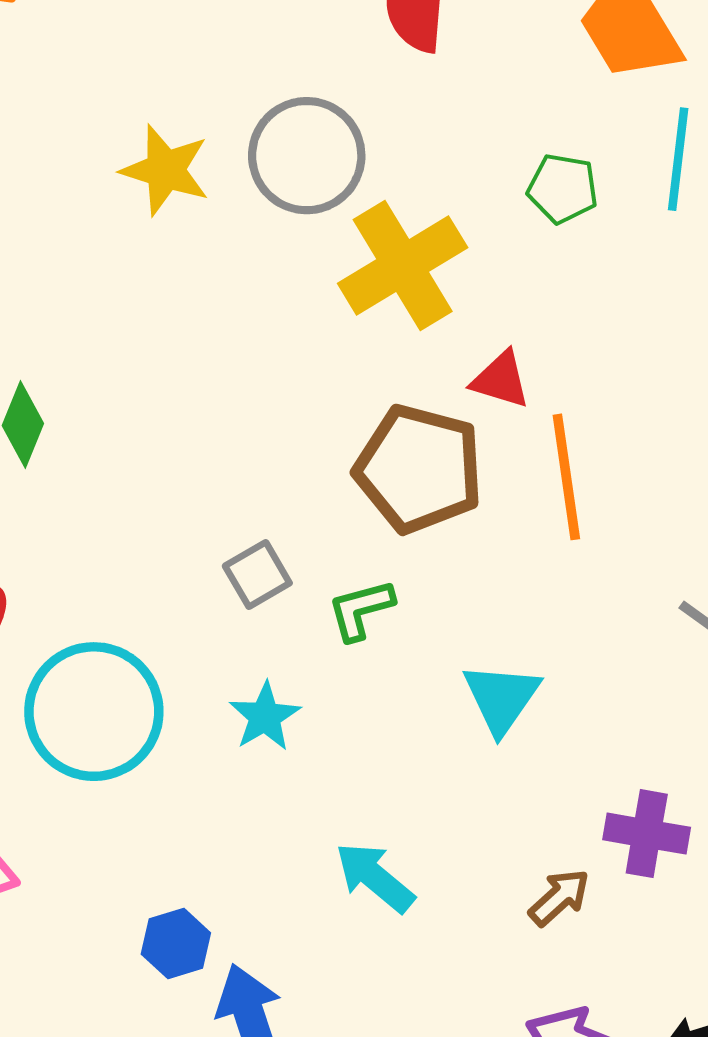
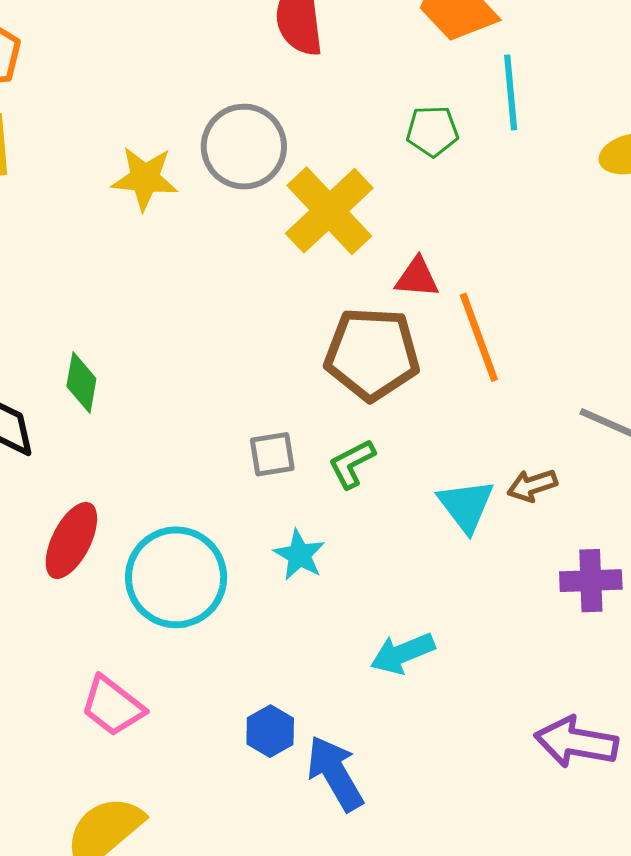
gray square: (257, 575) -> (272, 454), turned 33
cyan arrow: (375, 877) -> (403, 653), turned -50
brown arrow: (559, 897) -> (532, 485), moved, turned -144

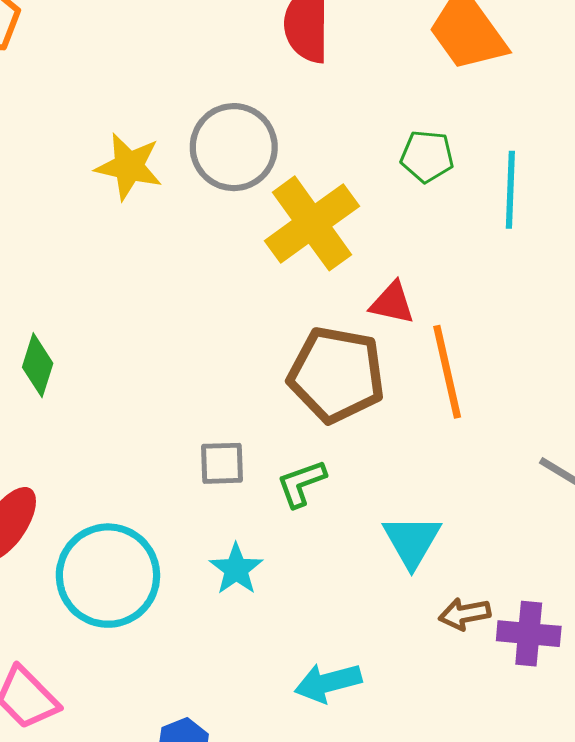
cyan line: (511, 92) -> (510, 190), moved
brown arrow: (532, 485) -> (465, 614), moved

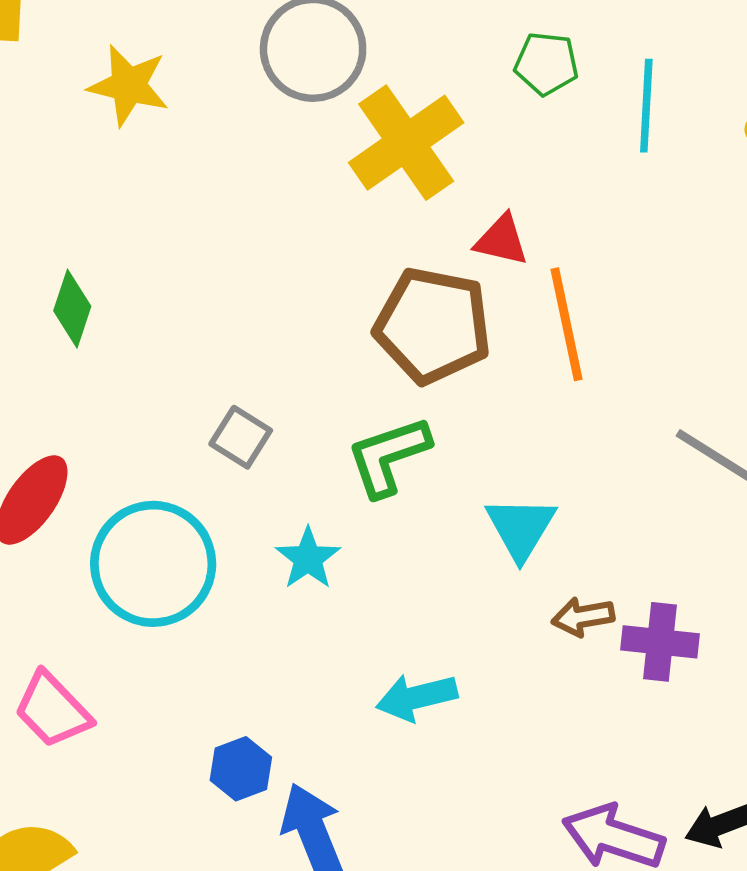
yellow star: (129, 166) -> (129, 85), moved
gray square: (222, 463) -> (241, 437), moved, turned 33
green L-shape: (301, 483) -> (388, 456), size x1.4

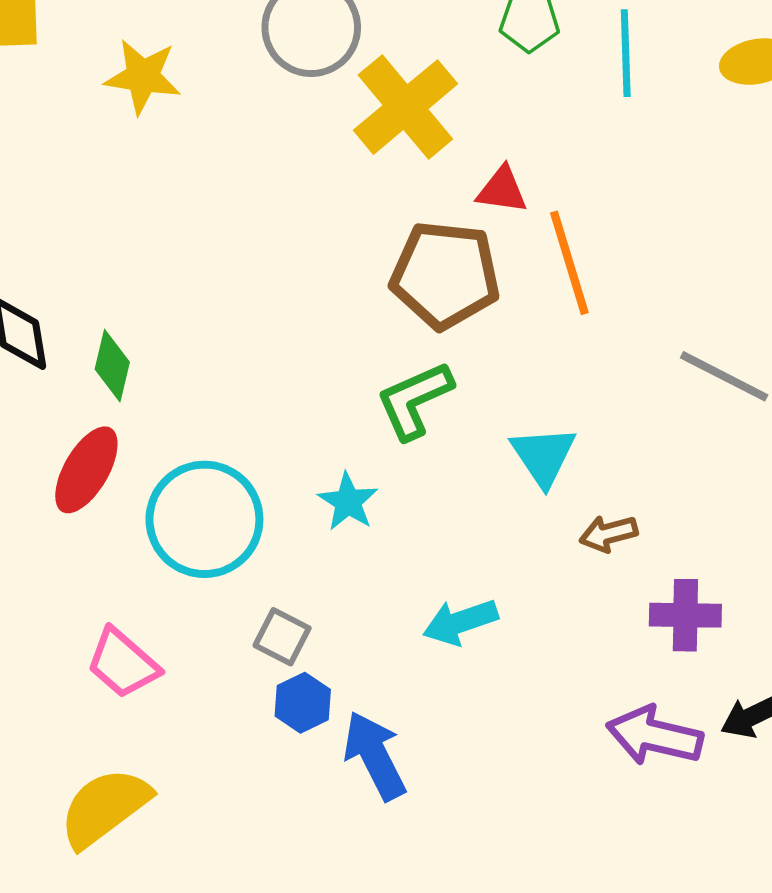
green diamond: (72, 309) -> (112, 366), moved
gray square: (241, 437) -> (282, 637), moved
purple cross: (660, 642) -> (685, 615), moved

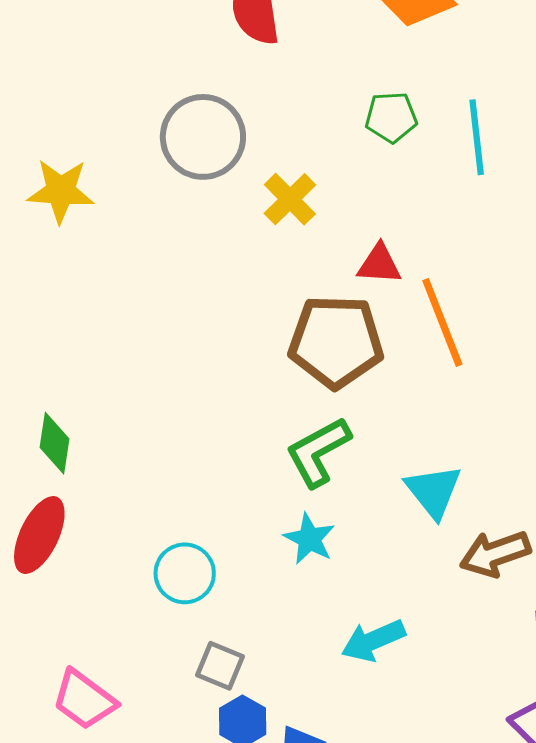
yellow cross: (405, 107) -> (290, 199), size x0.6
cyan star: (348, 502) -> (309, 539), moved
cyan circle: (204, 519) -> (185, 573), moved, size x0.6
brown arrow: (608, 534) -> (495, 554), size x1.4

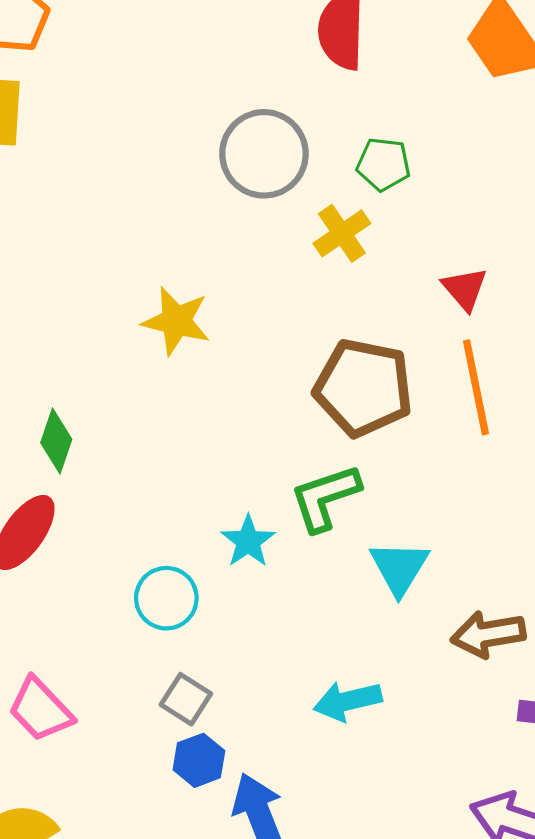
green pentagon: (391, 117) -> (384, 164), moved
yellow star: (61, 191) -> (176, 321), moved
red triangle: (379, 264) -> (465, 289), moved, turned 36
cyan triangle: (433, 491) -> (399, 568), moved
cyan star: (309, 539) -> (248, 541), moved

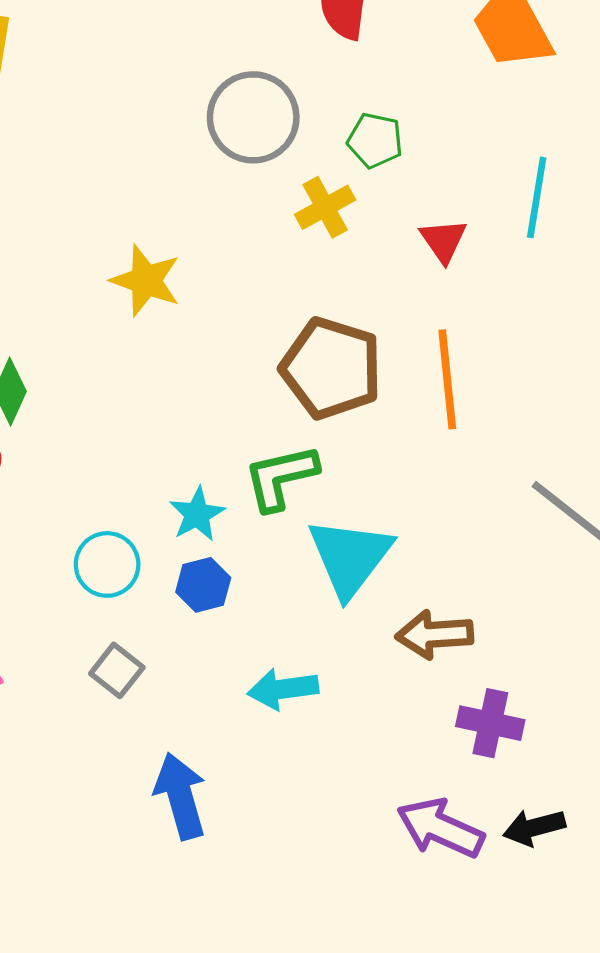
red triangle: (465, 289) -> (443, 241), moved
cyan triangle: (399, 568) -> (350, 557), size x1.4
blue hexagon: (199, 760) -> (203, 585), moved

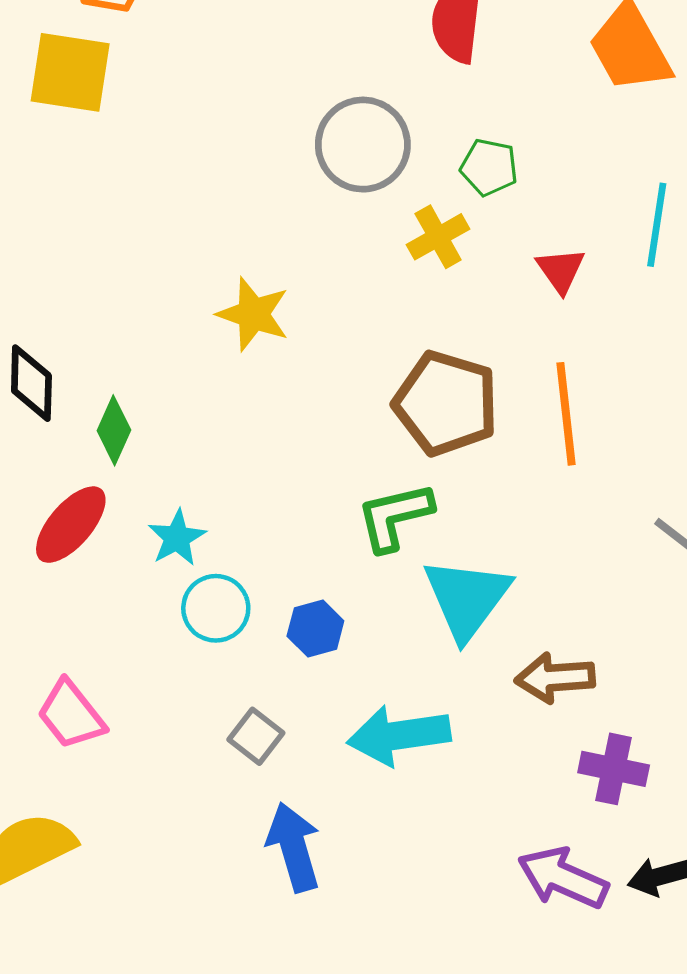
cyan star: (197, 514) -> (177, 538), moved
gray square: (117, 670) -> (256, 736), moved
cyan arrow: (283, 689) -> (399, 735), size x1.4

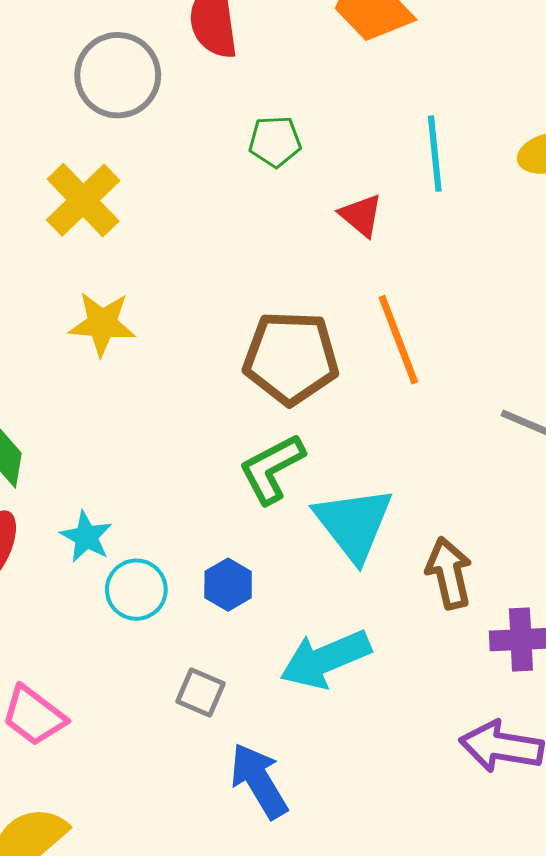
gray circle: (363, 145) -> (118, 75), moved
yellow cross: (438, 237) -> (83, 200), moved, size x1.4
brown arrow: (555, 678) -> (449, 573), turned 96

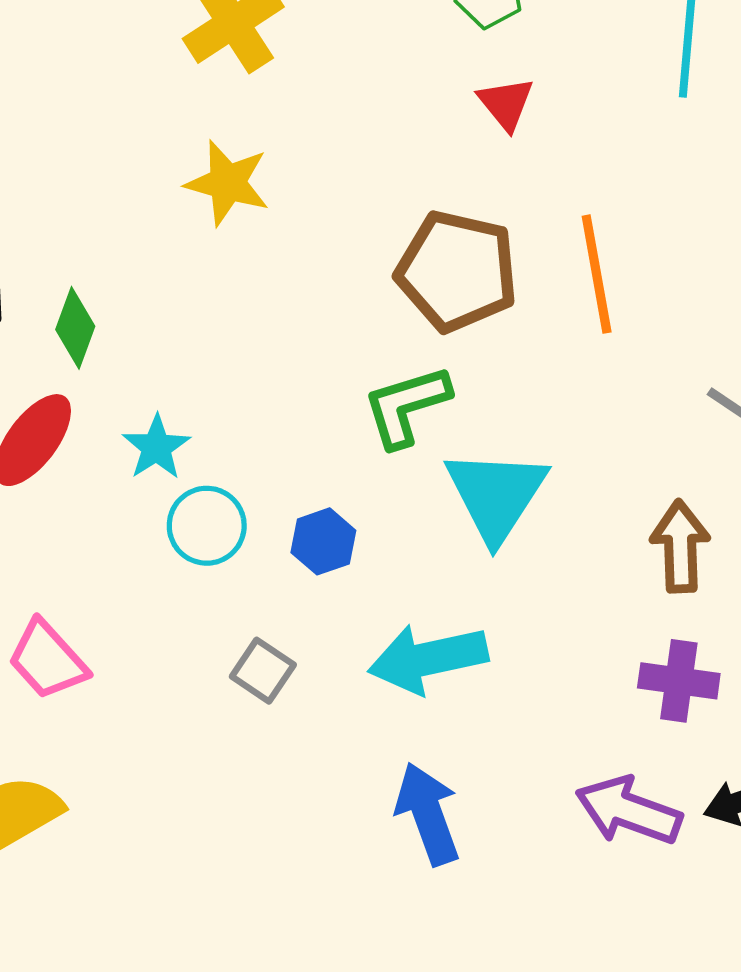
red triangle: (361, 215) -> (506, 104), moved
brown arrow: (449, 573) -> (680, 546), moved
blue arrow: (259, 781) -> (428, 814), moved

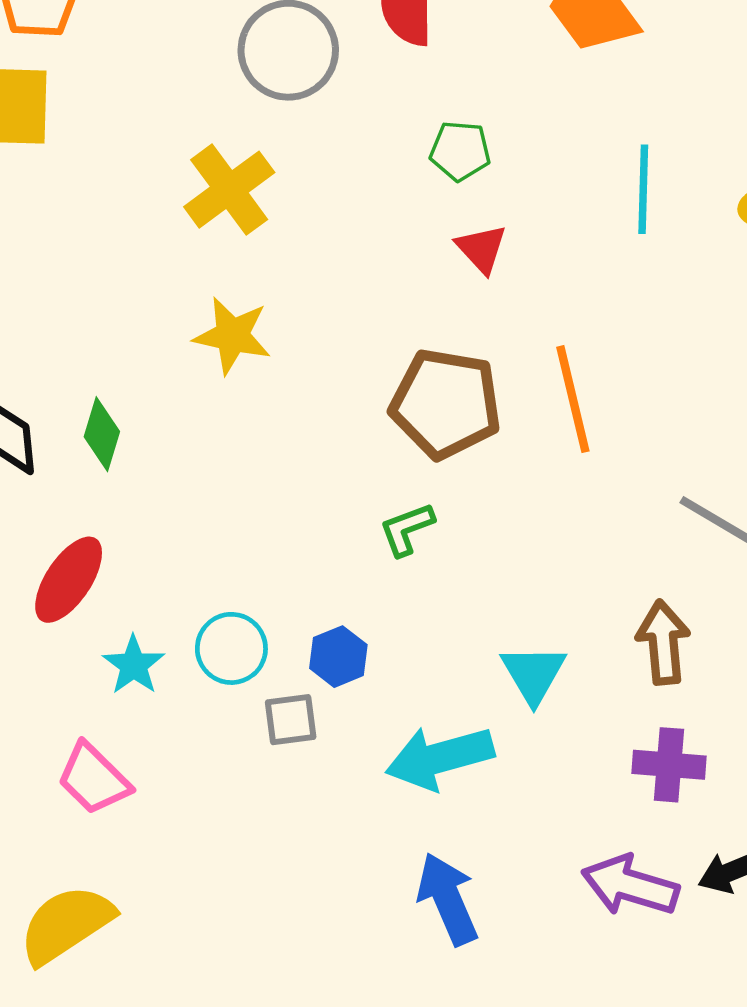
green diamond: (75, 328) -> (102, 434), moved
green L-shape: (406, 406) -> (407, 529), size x0.7
cyan star: (156, 447) -> (134, 665), moved
cyan triangle: (496, 495) -> (533, 674), moved, size x0.7
gray square: (263, 671) -> (291, 720), moved, turned -38

